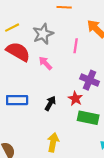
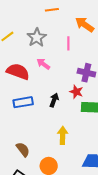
red semicircle: (18, 52) -> (18, 72), moved

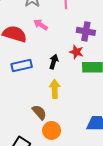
yellow arrow: (63, 135) -> (55, 89), moved
brown semicircle: (23, 149) -> (39, 112), moved

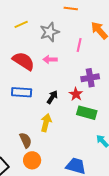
pink arrow: (41, 25) -> (50, 59), turned -48
purple cross: (86, 31) -> (90, 78), turned -36

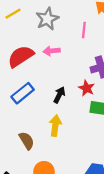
red semicircle: (24, 61) -> (21, 56), turned -60
blue rectangle: (22, 92) -> (23, 93), turned -36
brown semicircle: (26, 140) -> (27, 141), moved

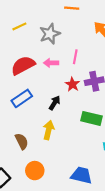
pink line: (84, 30) -> (75, 57), moved
red star: (87, 88) -> (72, 84), moved

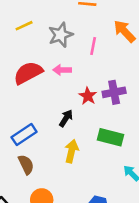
pink line: (75, 57) -> (93, 46), moved
blue rectangle: (22, 98) -> (24, 135), moved
yellow arrow: (49, 130) -> (72, 151), moved

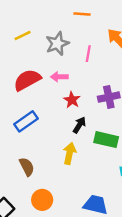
red star: (88, 96) -> (72, 100), moved
black arrow: (66, 118) -> (79, 125), moved
blue rectangle: (24, 135) -> (26, 121), moved

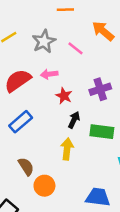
pink line: (88, 54) -> (75, 48), turned -56
orange circle: (42, 200) -> (44, 186), moved

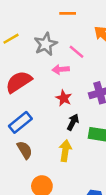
pink arrow: (49, 74) -> (61, 69), moved
brown semicircle: (26, 166) -> (25, 150), moved

